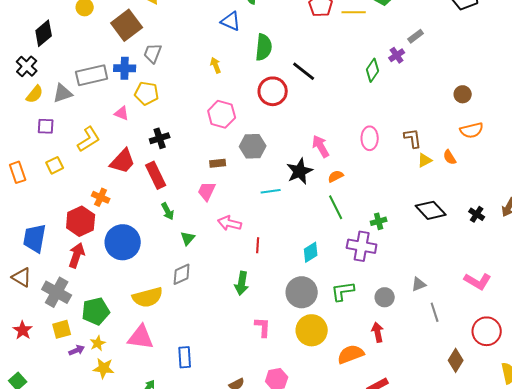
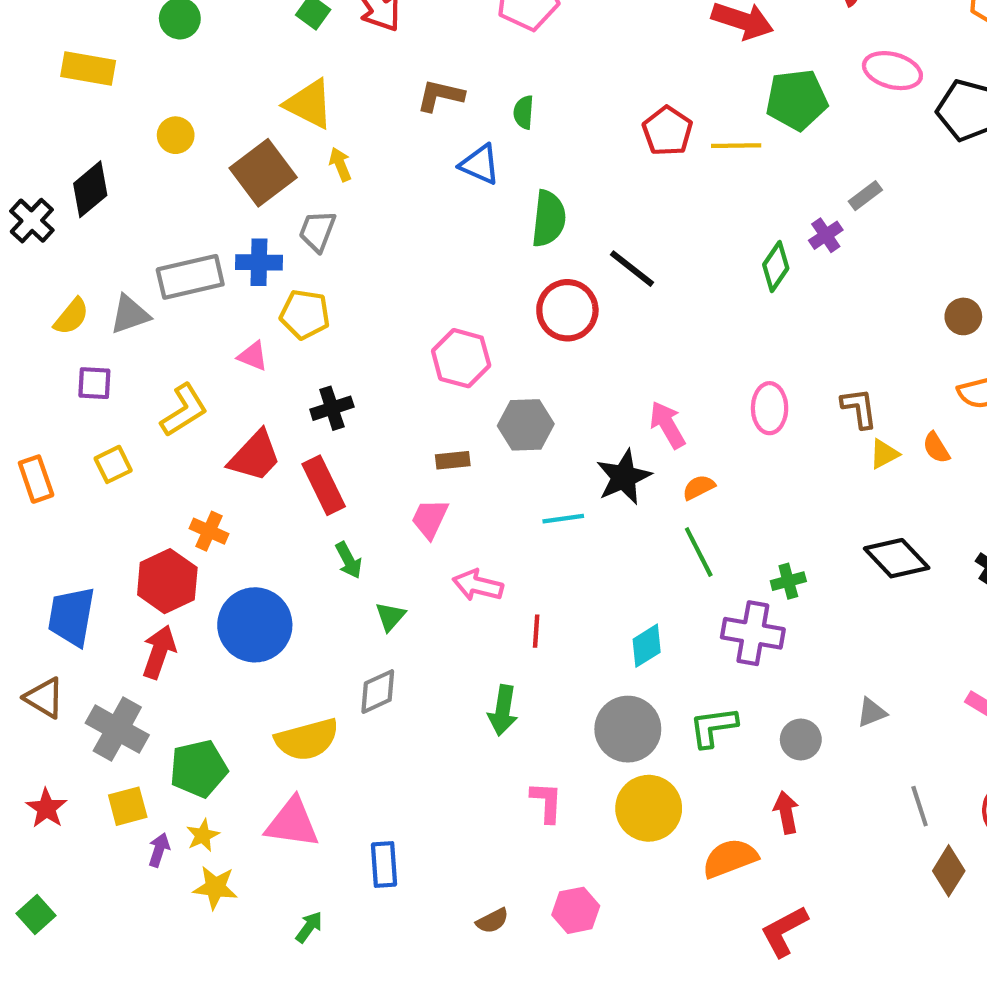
yellow arrow: (216, 65) -> (340, 164), moved
black cross: (27, 66) -> (32, 221), moved
gray line: (435, 312) -> (920, 806), moved
purple arrow: (77, 350) -> (159, 850), turned -49

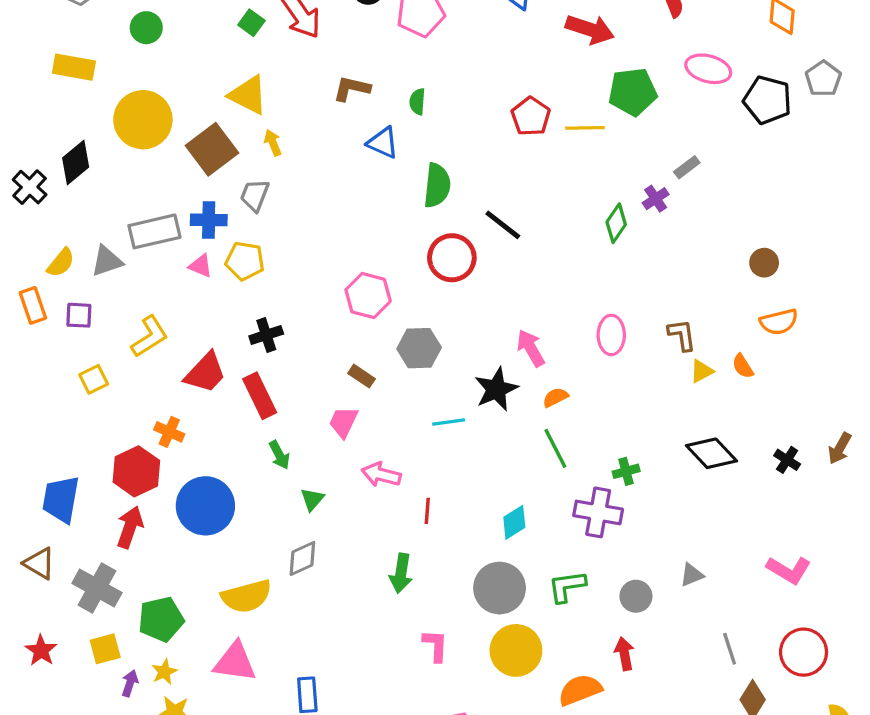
yellow circle: (176, 135) -> (143, 120), size x2.0
pink triangle: (253, 356) -> (200, 266), moved
brown rectangle: (453, 460) -> (361, 376), turned 40
orange rectangle: (36, 479) -> (33, 305), moved

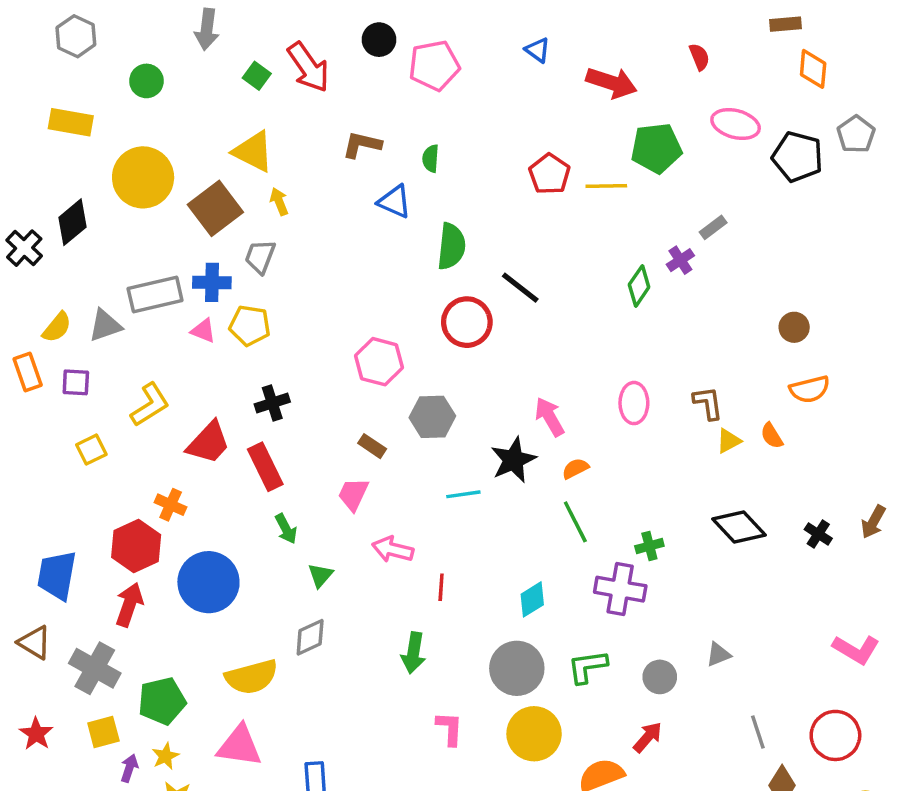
pink L-shape: (789, 570) -> (856, 649), moved
red arrow: (624, 654) -> (648, 737), turned 52

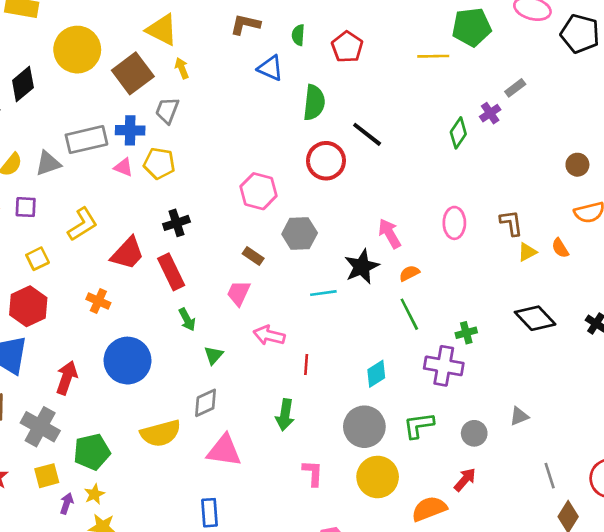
red pentagon: (550, 174) -> (347, 47), moved
red hexagon: (136, 546) -> (28, 306), moved
pink triangle: (239, 746) -> (224, 451), moved

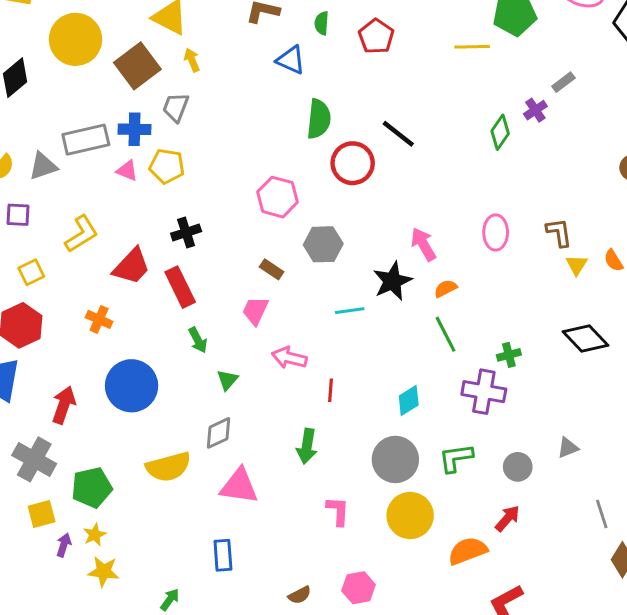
green semicircle: (314, 102) -> (319, 119), moved
yellow triangle: (527, 252) -> (577, 265), turned -30

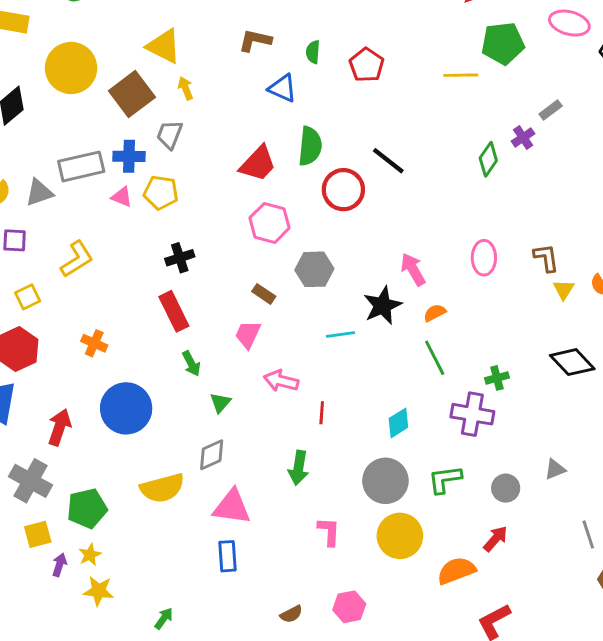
red trapezoid: (132, 266) -> (258, 164), moved
blue rectangle: (223, 555) -> (228, 556), moved

